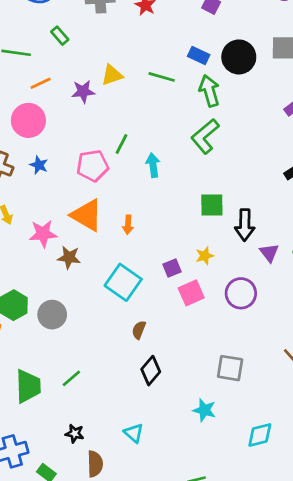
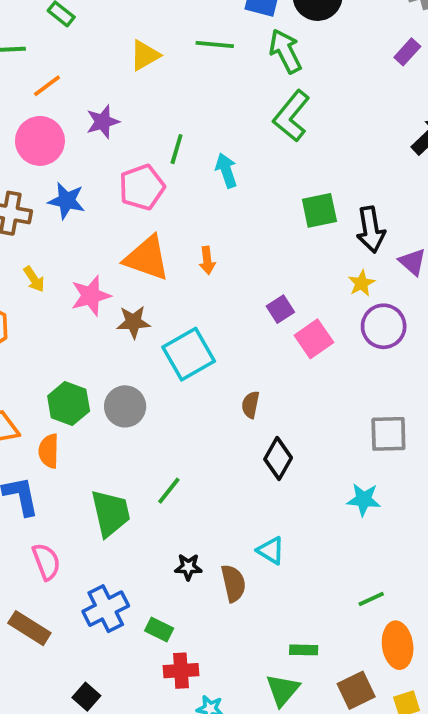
purple star: (83, 92) -> (103, 122), moved
blue star: (39, 165) -> (67, 201), size x1.4
yellow star: (205, 256) -> (362, 283), moved
cyan square: (123, 282) -> (189, 354), moved, turned 36
brown semicircle: (95, 464) -> (233, 583), moved

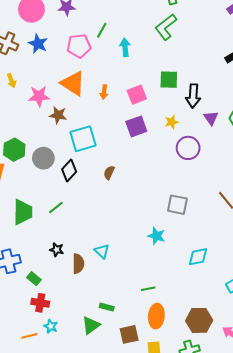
yellow star: (362, 283) -> (172, 122), moved
purple square: (280, 309) -> (136, 126), size x1.5
pink square: (314, 339) -> (137, 95), moved
black diamond: (278, 458) -> (69, 170), moved

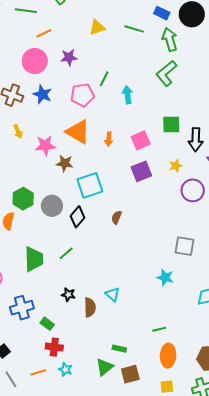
brown square: (129, 334) -> (130, 374), moved
orange line: (29, 336) -> (38, 372), moved

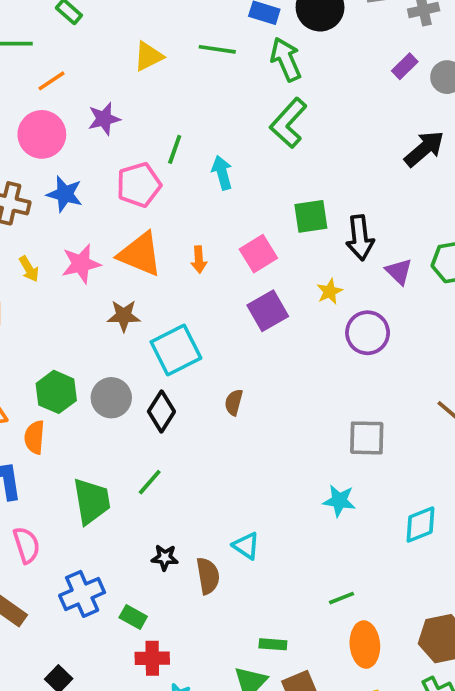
pink star: (45, 145) -> (81, 264), moved

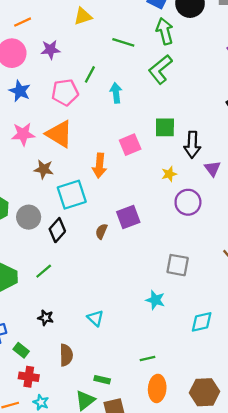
green line: (217, 49) -> (123, 42), moved
orange arrow: (199, 259) -> (99, 166), moved, size x1.5
purple square: (268, 311) -> (128, 217), moved
brown semicircle: (208, 576) -> (66, 355), moved

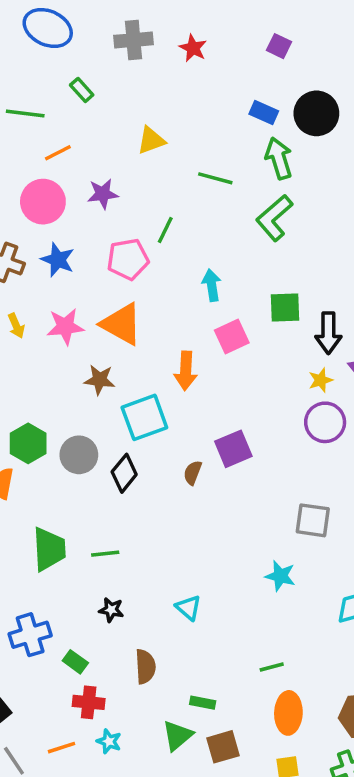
cyan arrow: (116, 93) -> (212, 285), moved
yellow star: (169, 174) -> (321, 380), moved
green line: (44, 271) -> (105, 554), moved, turned 36

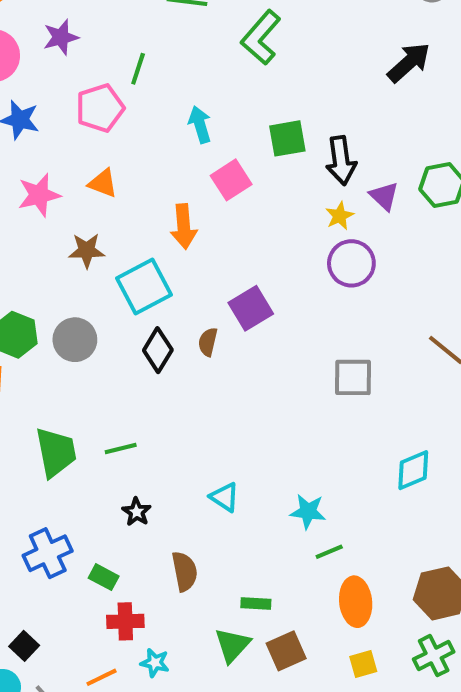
orange triangle: (122, 324) -> (103, 183), size x0.6
black diamond: (124, 473) -> (158, 350), moved
cyan star: (280, 576) -> (308, 512), moved
black star: (111, 610) -> (137, 512), turned 30

